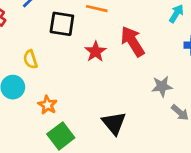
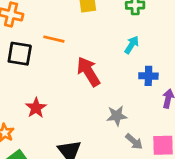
red star: (95, 52) -> (36, 108), moved

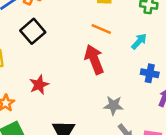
orange line: (54, 39) -> (101, 29), moved
black square: (20, 54) -> (33, 31), turned 30

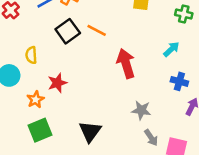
orange line: (101, 29) -> (97, 30), moved
red star: (39, 85) -> (57, 83), moved

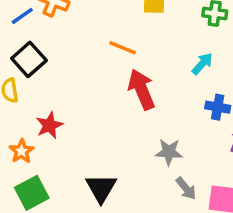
orange line: (97, 30) -> (123, 48), moved
black square: (68, 31) -> (29, 59), moved

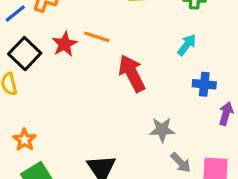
orange line: (123, 48) -> (97, 37), moved
red star: (49, 125) -> (65, 44), moved

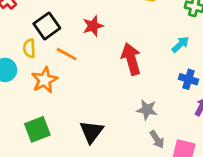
orange line: (97, 37) -> (67, 54), moved
red star: (65, 44) -> (93, 26), moved
orange star: (24, 140) -> (45, 80), moved, size x1.4

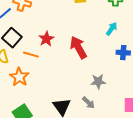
red star: (93, 26) -> (46, 39), moved
gray arrow: (157, 139) -> (88, 103), moved

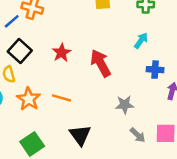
orange line: (31, 55) -> (61, 98), moved
gray arrow: (88, 103) -> (138, 135), moved

